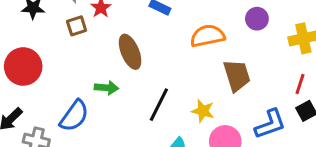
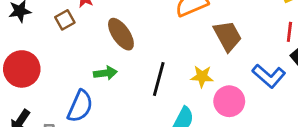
blue L-shape: (270, 124) -> (269, 76), turned 72

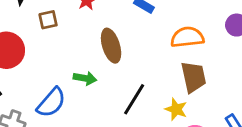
brown square: (65, 20) -> (48, 20), moved
brown trapezoid: (228, 36) -> (193, 77), moved

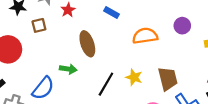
brown trapezoid: (193, 77) -> (168, 79), moved
yellow star: (176, 109) -> (134, 77), moved

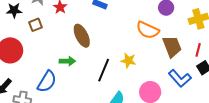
orange semicircle: (145, 36) -> (148, 30), moved, turned -140
brown trapezoid: (168, 79) -> (172, 46), moved

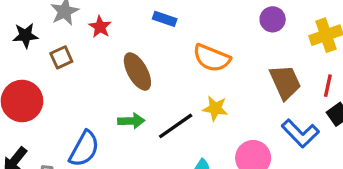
orange semicircle: (148, 30) -> (212, 58), moved
green arrow: (67, 61) -> (131, 121), moved
black line: (104, 70) -> (176, 126), turned 35

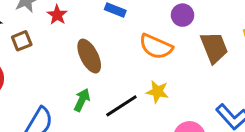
purple circle: (273, 19) -> (182, 15), moved
brown trapezoid: (285, 82) -> (214, 48), moved
green arrow: (131, 121) -> (82, 100), turned -65

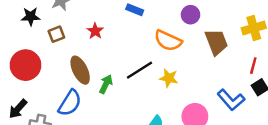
red star: (57, 15) -> (95, 31), moved
brown ellipse: (89, 56) -> (80, 70), moved
black line: (121, 106) -> (139, 70), moved

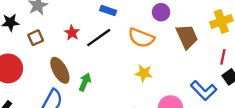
black line: (139, 70) -> (99, 38), moved

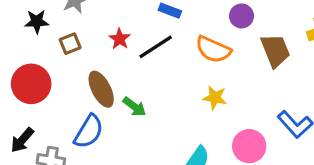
green arrow: (85, 82) -> (134, 107), turned 102

